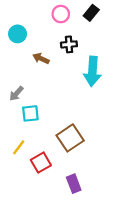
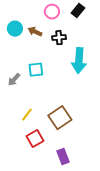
brown arrow: (41, 58) -> (35, 32), moved
cyan square: (30, 113) -> (36, 70), moved
yellow line: (19, 147) -> (27, 115), moved

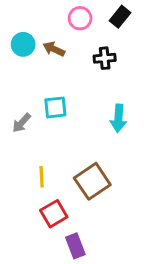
black cross: (59, 38) -> (105, 58), moved
cyan arrow: (79, 61) -> (118, 118), moved, size x0.7
yellow line: (27, 115) -> (42, 177), turned -40
purple rectangle: (63, 157) -> (75, 246), moved

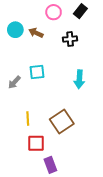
red square: (54, 214) -> (36, 143), turned 30

